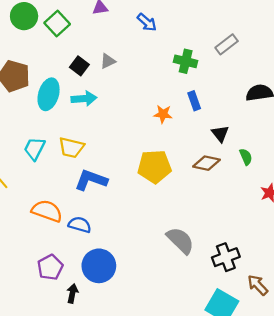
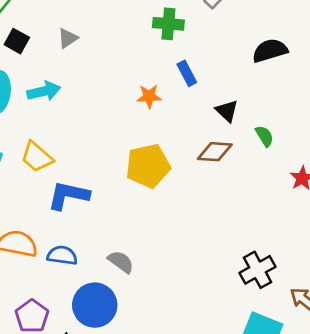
black square: (79, 66) -> (17, 41), moved
yellow trapezoid: (71, 148) -> (37, 157), turned 36
gray semicircle: (180, 240) -> (121, 262), moved, size x0.7

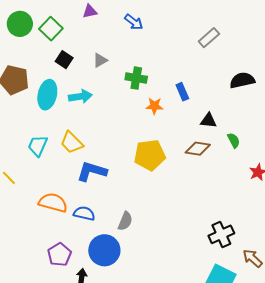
green cross: (168, 24) -> (136, 78), moved
black triangle: (227, 111) -> (209, 121), turned -42
gray semicircle: (121, 262) -> (125, 221), turned 72

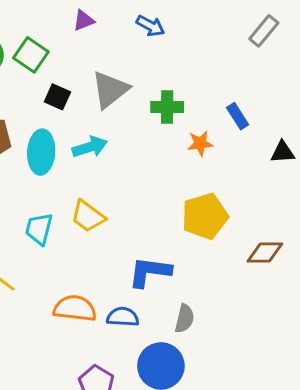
gray triangle: (100, 60) -> (110, 90), size x1.8
brown diamond: (198, 149) -> (265, 253), moved
blue L-shape: (92, 171) -> (150, 272), moved

